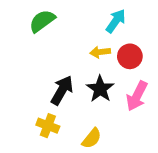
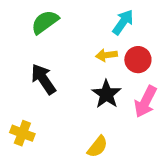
black arrow: (62, 90) -> (43, 79), moved, turned -64
yellow cross: (48, 126) -> (22, 133), moved

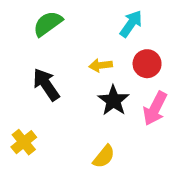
yellow arrow: (106, 55) -> (101, 65), moved
yellow cross: (22, 133) -> (24, 142), turned 30

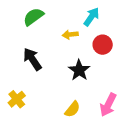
yellow arrow: (101, 65) -> (70, 35), moved
pink arrow: (155, 108) -> (108, 105), moved

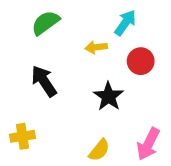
yellow cross: (17, 99) -> (23, 136), turned 30

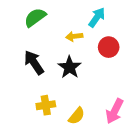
black star: (108, 96) -> (69, 67), moved
yellow cross: (23, 136) -> (46, 105), moved

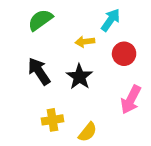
pink arrow: (115, 111) -> (131, 100), moved

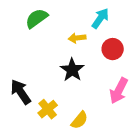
black arrow: (39, 71) -> (21, 92), moved
yellow cross: (52, 120) -> (48, 109), turned -30

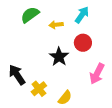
yellow arrow: (77, 38) -> (56, 25), moved
red circle: (113, 49) -> (83, 43), moved

